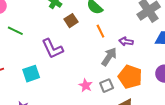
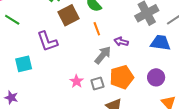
brown square: (71, 21) -> (69, 15), size x1.5
orange pentagon: (130, 77) -> (122, 77), turned 30

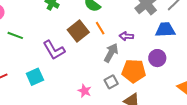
brown square: (69, 15) -> (78, 31), moved
orange pentagon: (122, 77) -> (134, 71), turned 30
purple circle: (156, 77) -> (157, 58), moved
pink star: (77, 81) -> (84, 91), moved

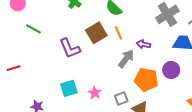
cyan square: (35, 77) -> (69, 88), moved
gray square: (111, 82) -> (121, 98), moved

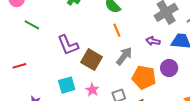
brown square: (96, 33) -> (92, 60), moved, turned -30
purple arrow: (143, 44) -> (153, 41), moved
red line: (14, 68) -> (19, 66), moved

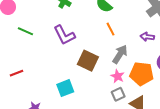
purple L-shape: (68, 45) -> (64, 35), moved
pink star: (92, 90) -> (118, 76), moved

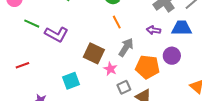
purple L-shape: (64, 35) -> (56, 34), moved, turned -35
pink star: (118, 76) -> (110, 69), moved

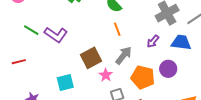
green line: (32, 24) -> (31, 30), moved
purple arrow: (154, 30) -> (153, 41), turned -64
brown square: (94, 53) -> (91, 58), turned 30

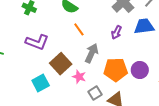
purple L-shape: (56, 35) -> (37, 42), moved
purple circle: (168, 69) -> (140, 70), moved
cyan square: (65, 82) -> (41, 83), moved

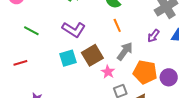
cyan square: (41, 83) -> (68, 58), moved

